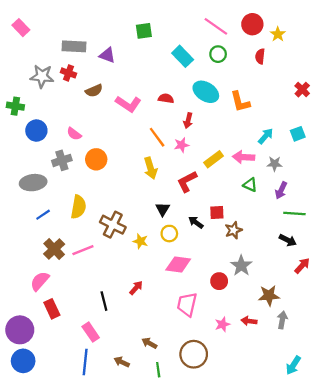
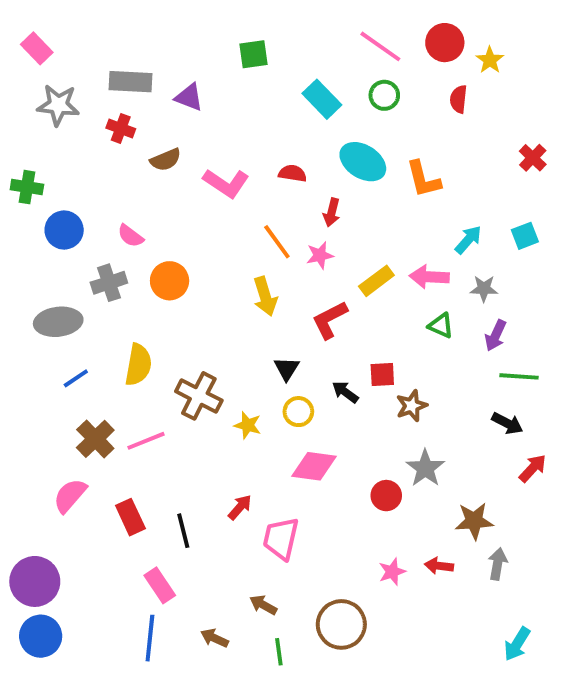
gray star: (42, 76) -> (58, 105), moved
pink trapezoid: (187, 304) -> (281, 539), moved
red rectangle: (52, 309) -> (130, 517), moved

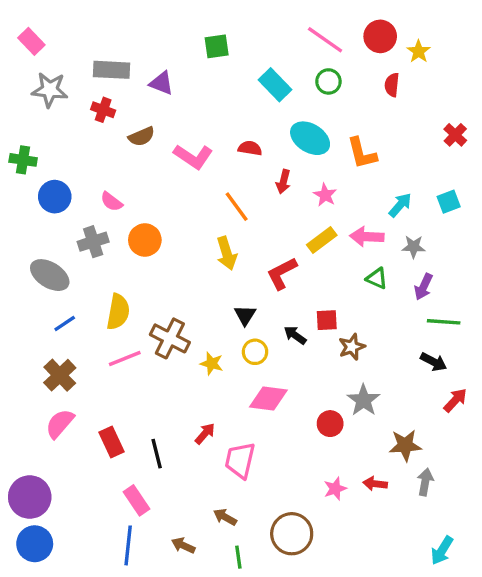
pink star: (320, 255) -> (325, 195), moved, turned -30
gray ellipse: (58, 322) -> (50, 275), turned 39
brown cross: (95, 439) -> (60, 375), moved
pink line: (146, 441) -> (125, 358), moved

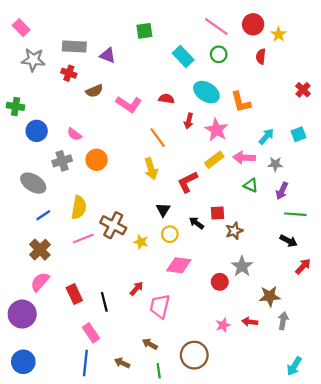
pink star: (325, 195) -> (216, 130), size x1.5
purple circle: (30, 497) -> (22, 314), moved

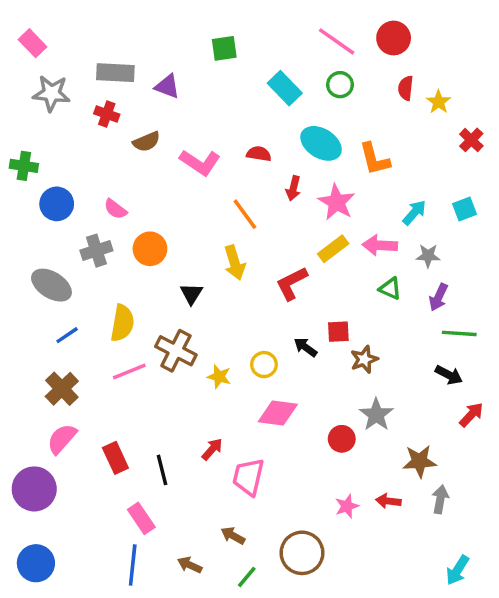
yellow star: (279, 34) -> (438, 102), moved
black triangle: (163, 210) -> (191, 294), moved
green line: (159, 371) -> (247, 577), turned 48

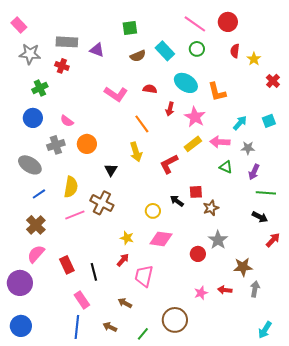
brown semicircle: (147, 142) -> (138, 56), moved
green cross: (24, 166) -> (40, 88), moved, turned -35
yellow star: (219, 377) -> (127, 238), moved
brown arrow: (233, 536) -> (125, 303), moved

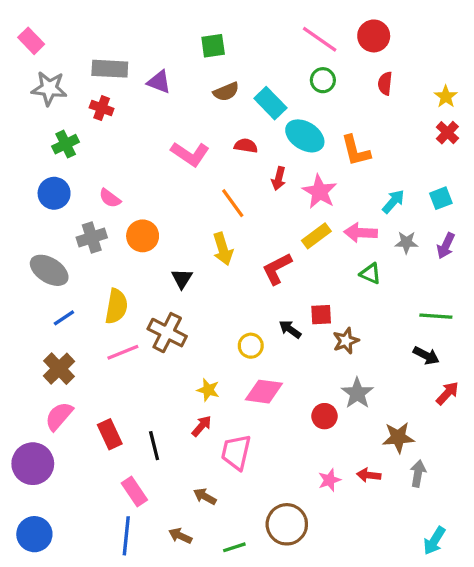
cyan rectangle: (165, 51) -> (270, 103), moved
yellow star: (254, 59) -> (446, 97), moved
purple arrow: (254, 172) -> (446, 246), moved
green line: (143, 334) -> (234, 547), turned 32

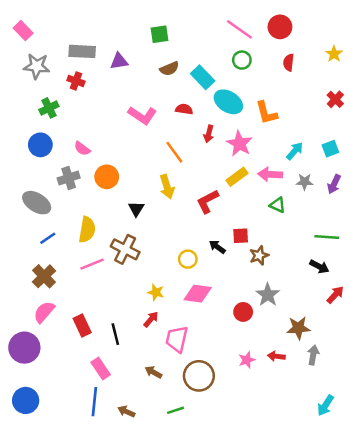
purple triangle: (159, 82) -> (119, 61), turned -30
yellow star: (446, 97) -> (334, 54), moved
brown circle: (287, 524) -> (199, 376), moved
brown arrow: (180, 536) -> (126, 412), moved

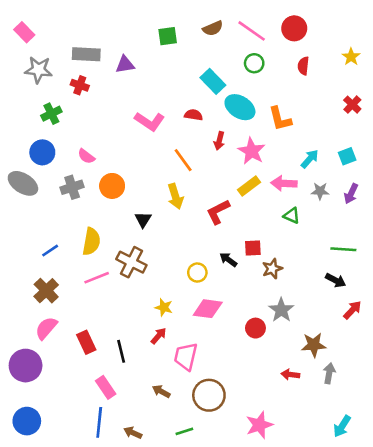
brown semicircle: (169, 69) -> (213, 28), moved
gray ellipse: (37, 203) -> (23, 183), moved
pink star: (247, 360) -> (259, 425), moved, size x1.5

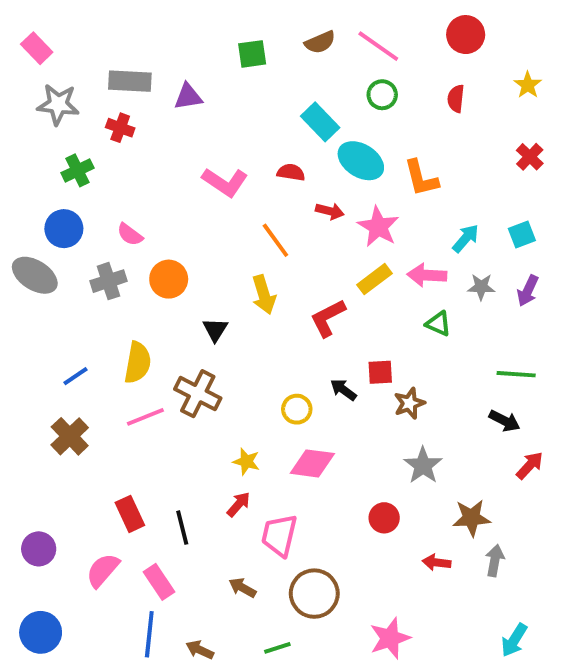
red circle: (294, 28) -> (466, 35), moved
red arrow: (219, 141) -> (330, 211), turned -90
pink semicircle: (46, 328) -> (103, 570), moved
red circle: (255, 328) -> (384, 518), moved
purple circle: (26, 366) -> (39, 549), size x0.7

